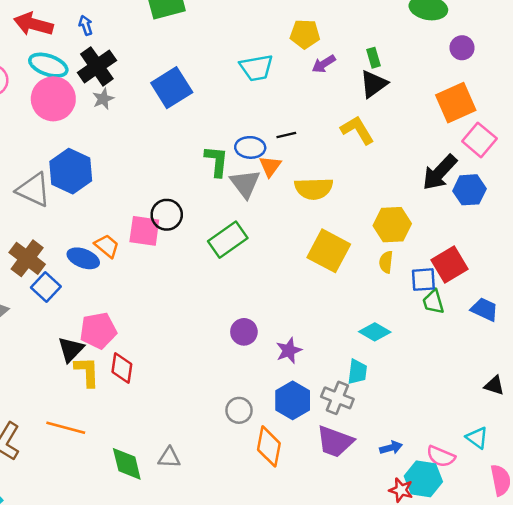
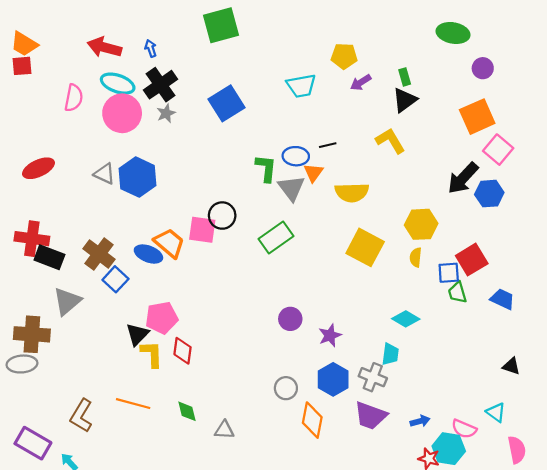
gray triangle: (33, 190) -> (104, 174), moved, size x0.7
orange trapezoid: (107, 246) -> (169, 243), size x1.4
green diamond: (127, 464) -> (187, 411), moved, size x0.7

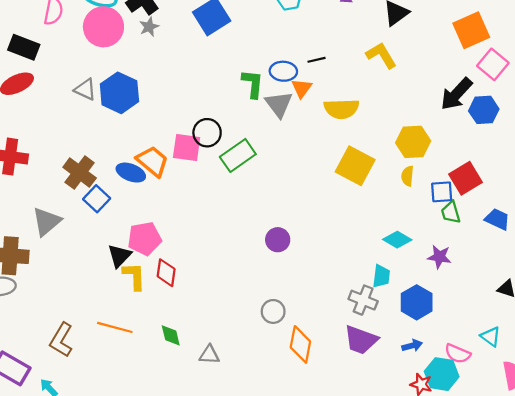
green rectangle: (276, 238) -> (238, 155), moved
black rectangle: (49, 257) -> (24, 47), moved
purple star: (330, 335) -> (439, 257), moved, turned 30
blue hexagon: (333, 379) -> (417, 302), moved

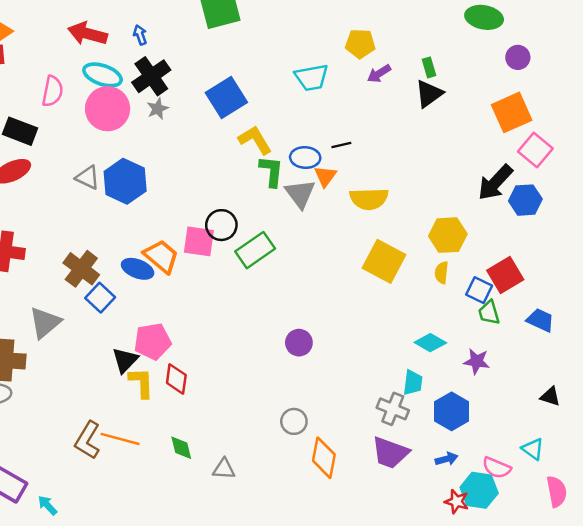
yellow L-shape: (381, 55) -> (255, 140), moved
blue square: (442, 192) -> (479, 290), turned 30
brown L-shape: (61, 340) -> (88, 440), moved

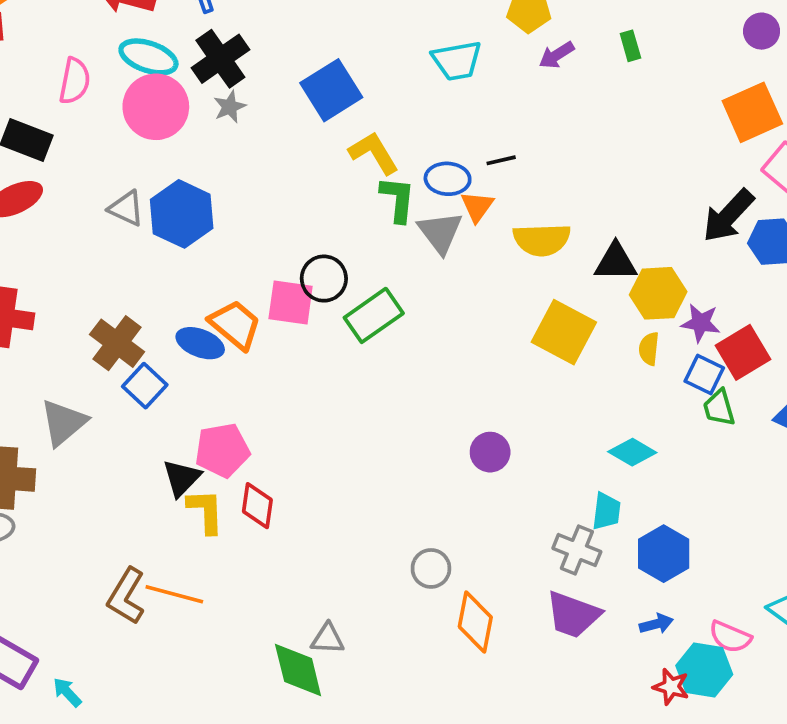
black triangle: (429, 94) -> (616, 262), moved, turned 36
purple circle: (299, 343) -> (490, 452), moved
purple star: (477, 361) -> (701, 323), moved
green diamond: (181, 448) -> (298, 670), moved, size x1.6

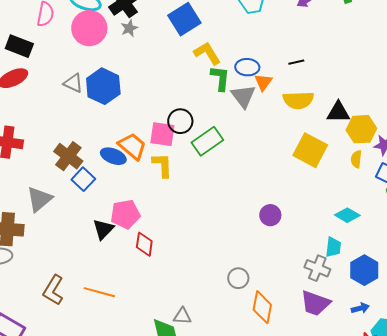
black line: (501, 160) -> (296, 62), moved
yellow L-shape: (206, 511) -> (162, 165), moved
brown L-shape: (126, 596) -> (53, 290), moved

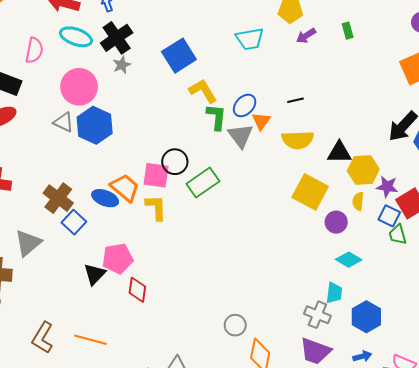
pink circle: (89, 28) -> (79, 87), moved
blue ellipse: (247, 67) -> (245, 105), turned -50
purple circle: (270, 215) -> (336, 222), moved

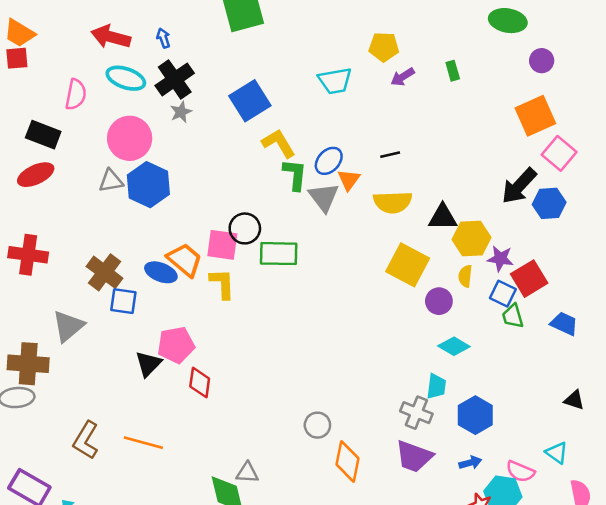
gray triangle: (63, 122) -> (111, 181), turned -35
green rectangle: (203, 183) -> (279, 254), turned 36
blue square: (74, 222) -> (123, 301), turned -35

